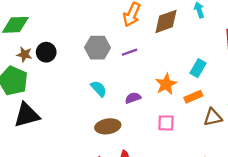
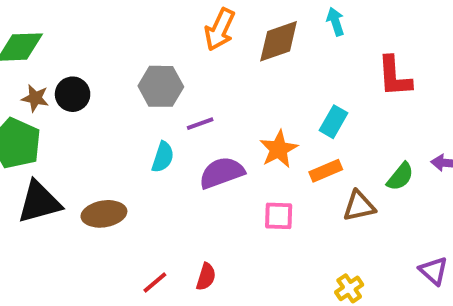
purple line: (129, 52) -> (200, 124), moved
cyan semicircle: (99, 89) -> (163, 157), turned 60
purple semicircle: (133, 98) -> (222, 173), size x1.6
brown ellipse: (108, 126) -> (104, 214), moved

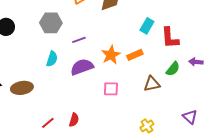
red L-shape: (394, 77) -> (170, 38), moved
cyan rectangle: (334, 122) -> (147, 26), moved
purple line: (200, 124) -> (79, 40), moved
orange rectangle: (326, 171) -> (135, 55), moved

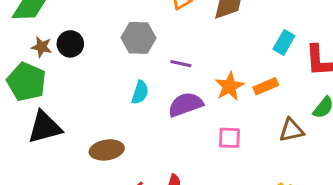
purple line: (79, 40) -> (181, 64), turned 32
brown ellipse: (22, 88) -> (107, 150), moved

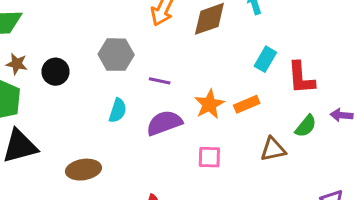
black circle: (70, 44) -> (56, 72), moved

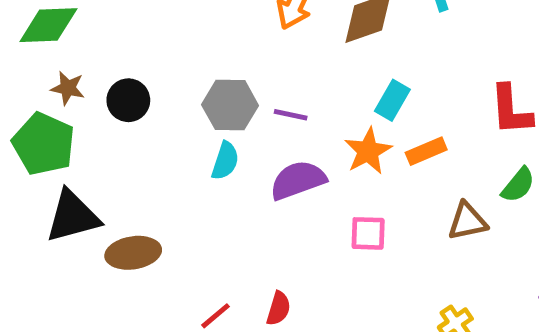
gray hexagon: (116, 55) -> (230, 105), moved
cyan rectangle: (265, 59) -> (392, 100), moved
brown ellipse: (83, 170) -> (133, 253), moved

